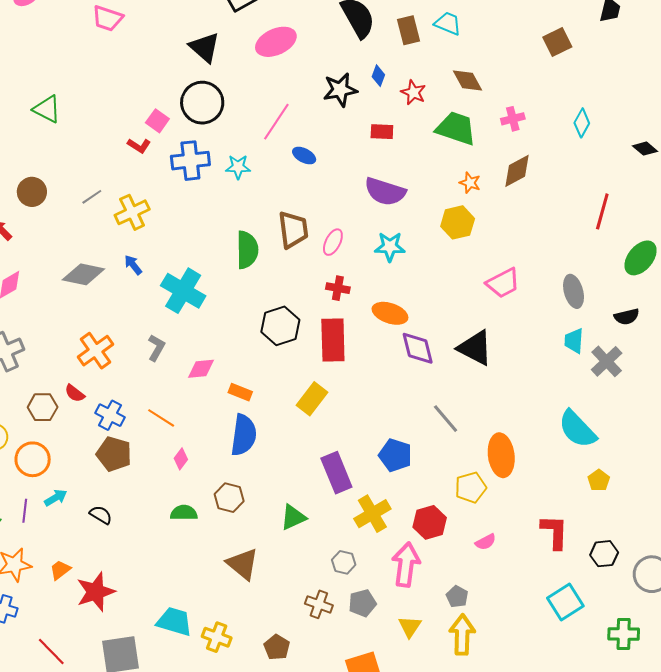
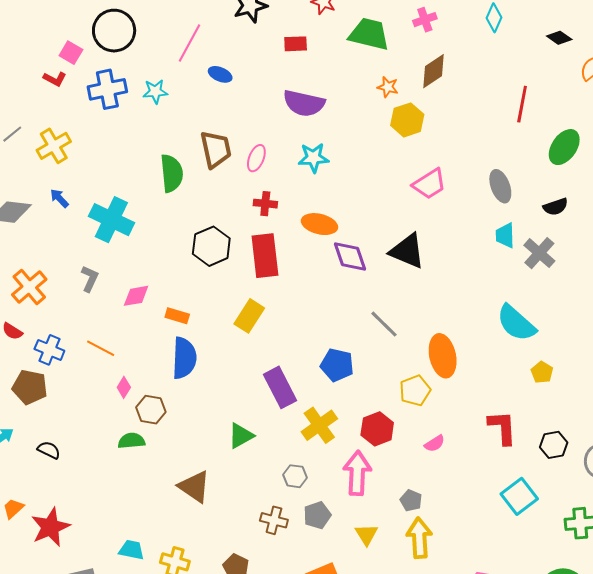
yellow hexagon: (458, 222) -> (407, 120), moved
brown pentagon: (114, 454) -> (30, 387), moved
brown hexagon: (229, 498) -> (151, 410), moved
cyan trapezoid: (174, 621) -> (131, 550), size x0.7

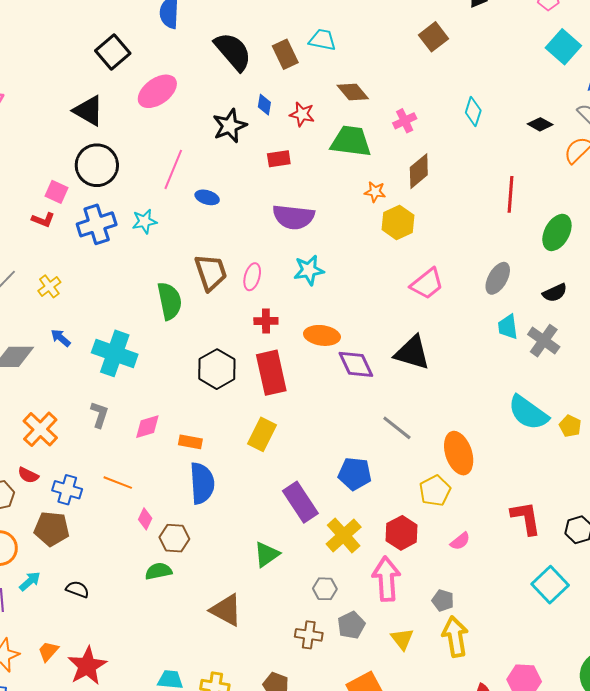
yellow cross: (54, 146) -> (49, 286), size x0.7
gray ellipse: (500, 186) -> (498, 278), turned 56
yellow pentagon: (542, 372) -> (570, 426), moved

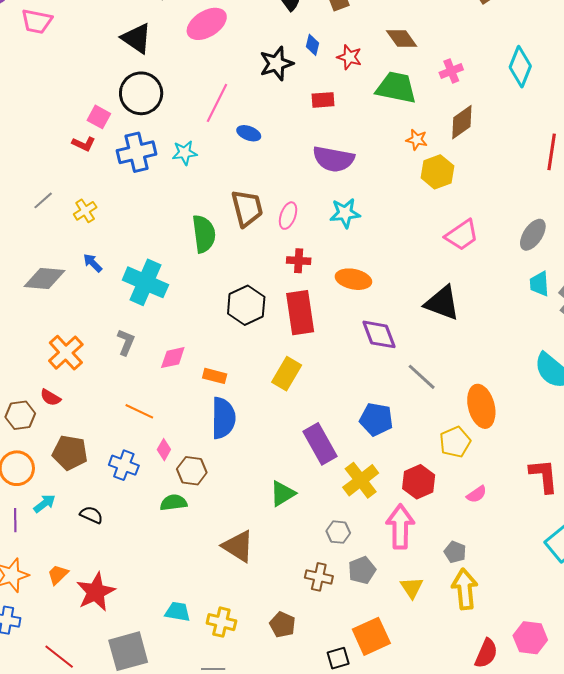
cyan diamond: (473, 112) -> (520, 67), size x1.4
purple diamond: (356, 364) -> (379, 334), moved
blue cross: (67, 490) -> (124, 465), moved

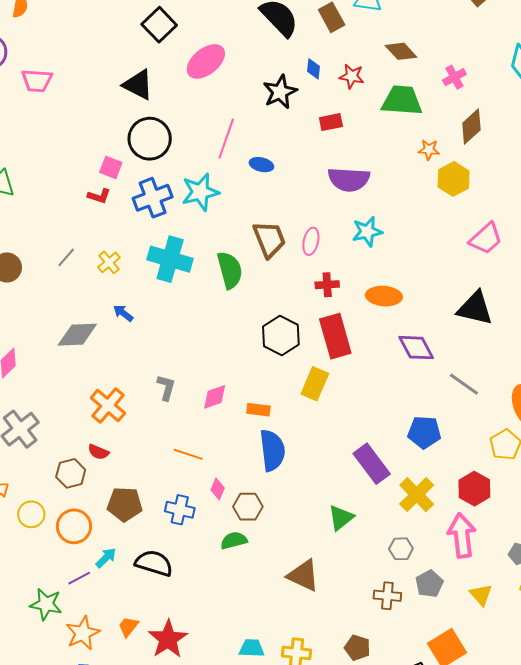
cyan star: (185, 153) -> (200, 192), size x1.5
cyan cross: (145, 282) -> (170, 259), moved
yellow rectangle: (287, 374) -> (315, 384), moved
black semicircle: (91, 515) -> (154, 563), size x1.6
purple line: (15, 520) -> (79, 578), turned 70

